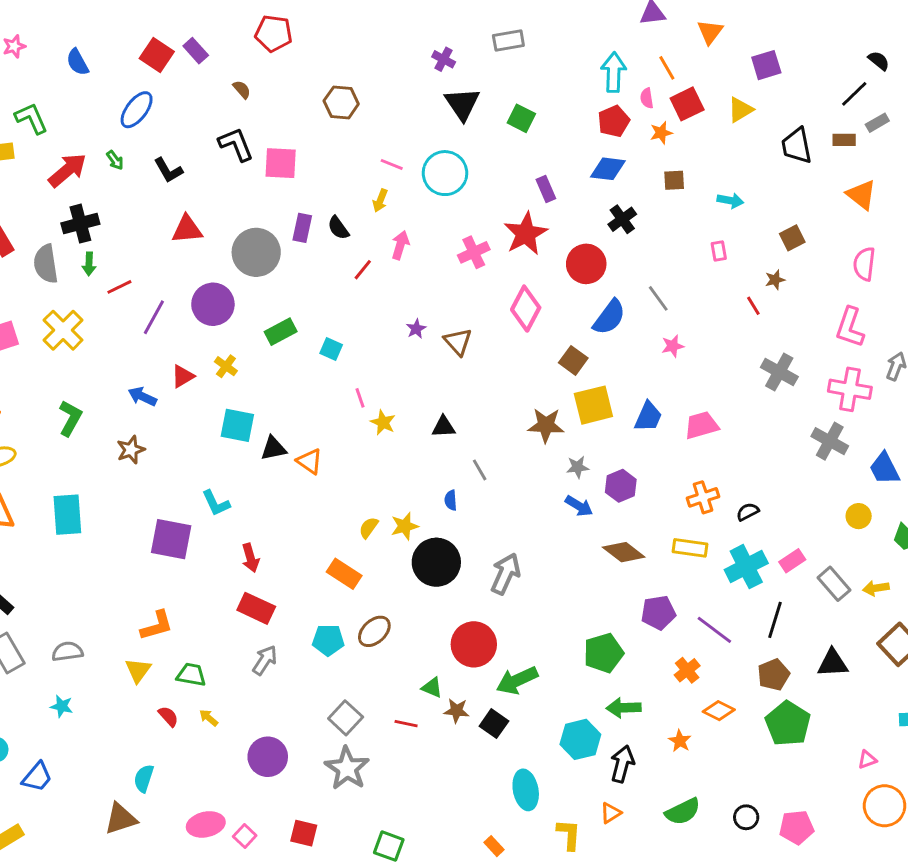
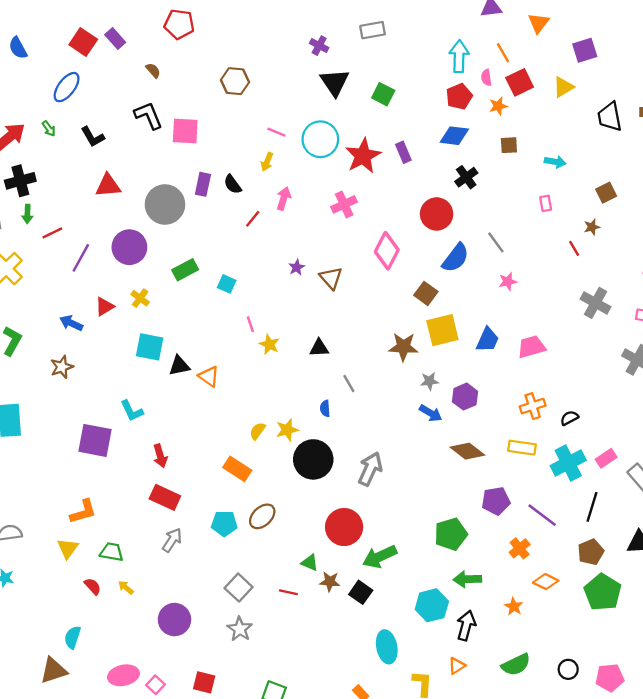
red star: (526, 234) -> (363, 156), moved
gray star: (347, 768) -> (240, 629), size x0.7

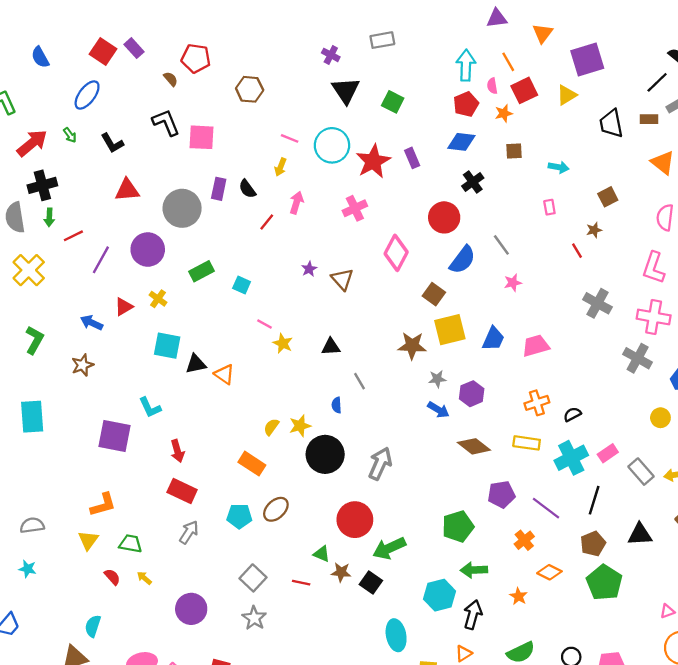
red pentagon: (179, 24) -> (196, 58), moved
purple square: (585, 50) -> (587, 60), size x1.4
pink line: (250, 324) -> (264, 324), turned -42

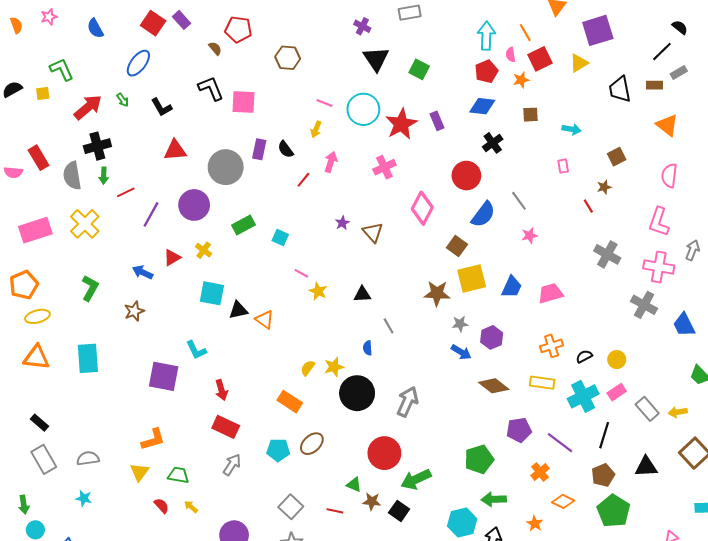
yellow circle: (660, 418) -> (617, 360), moved

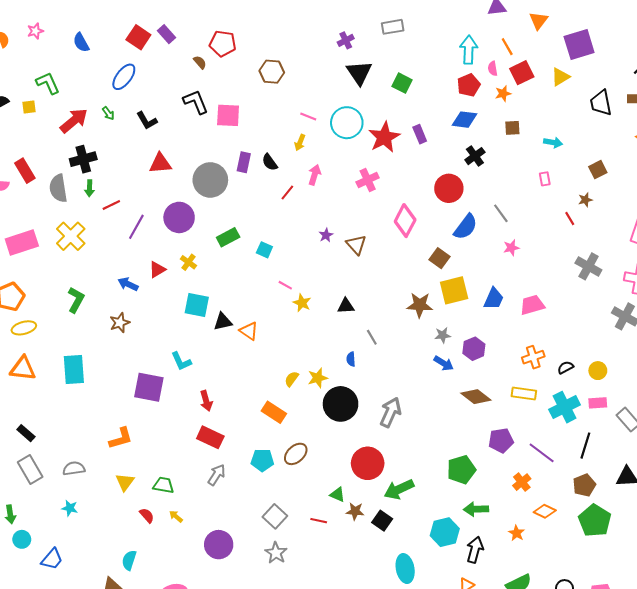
purple cross: (362, 26) -> (346, 40), turned 35
pink rectangle: (617, 392) -> (598, 403), turned 30
orange L-shape: (153, 439) -> (121, 438), moved

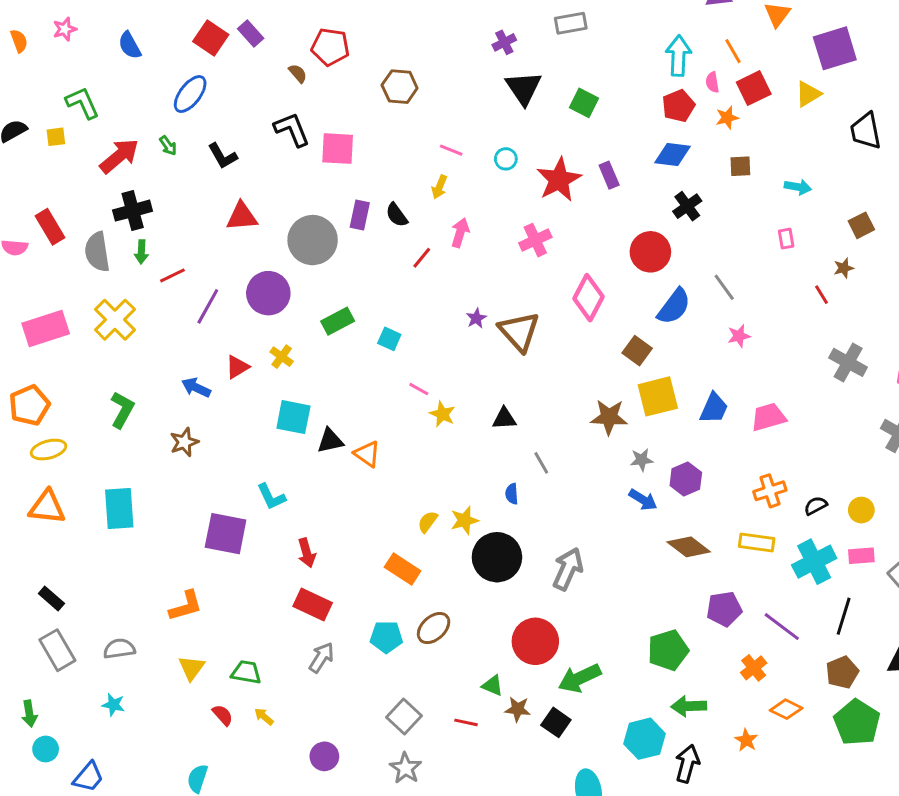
cyan circle: (347, 123) -> (506, 159), size x0.5
brown triangle: (356, 245) -> (519, 332), size x1.4
purple circle: (219, 545) -> (324, 756), size x0.7

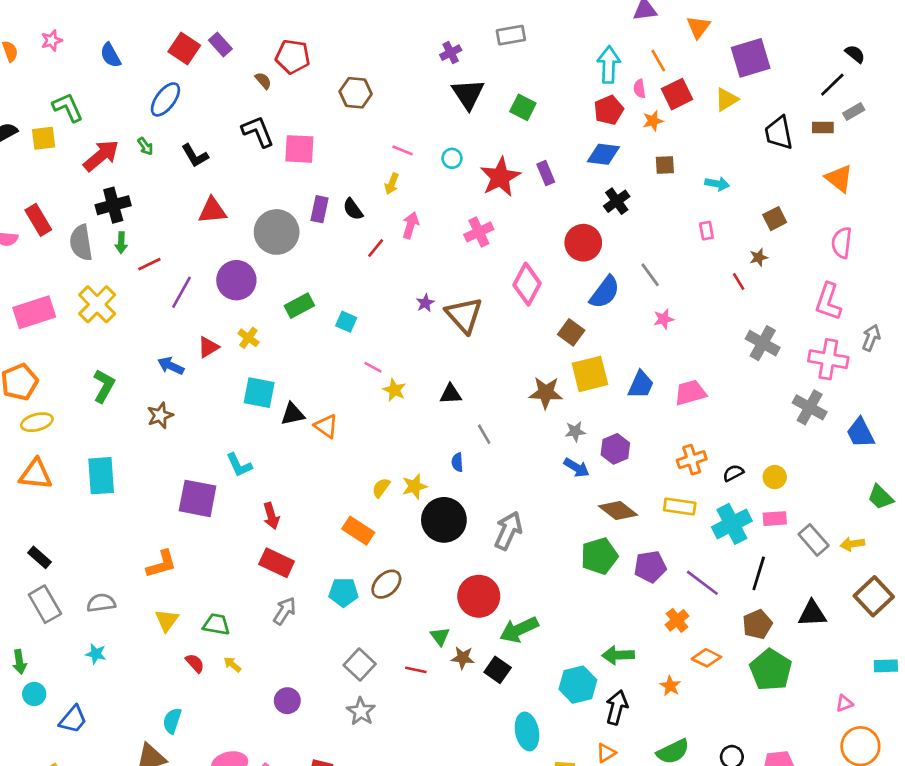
yellow square: (56, 137) -> (44, 138), size x1.4
green pentagon: (668, 650) -> (599, 556), moved
green triangle: (493, 686) -> (440, 636), turned 30

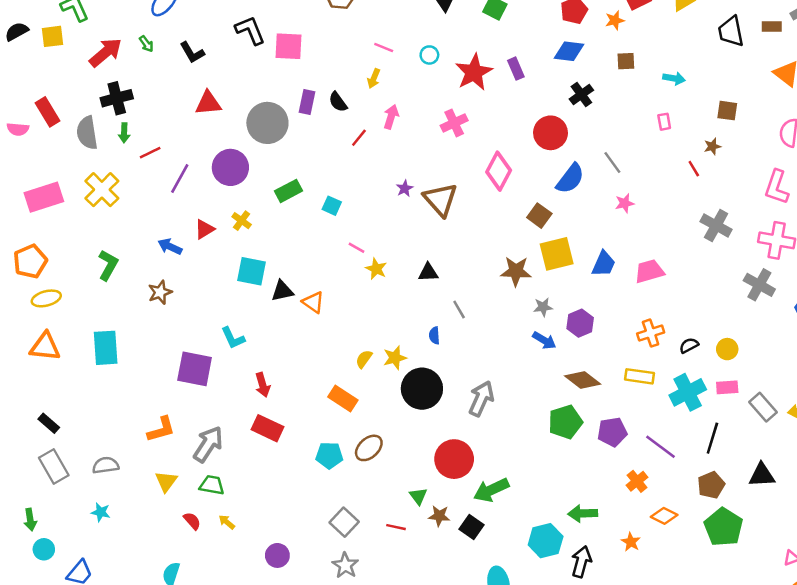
brown square: (775, 219) -> (727, 111), turned 35
gray arrow: (285, 611) -> (208, 444), moved, size x1.4

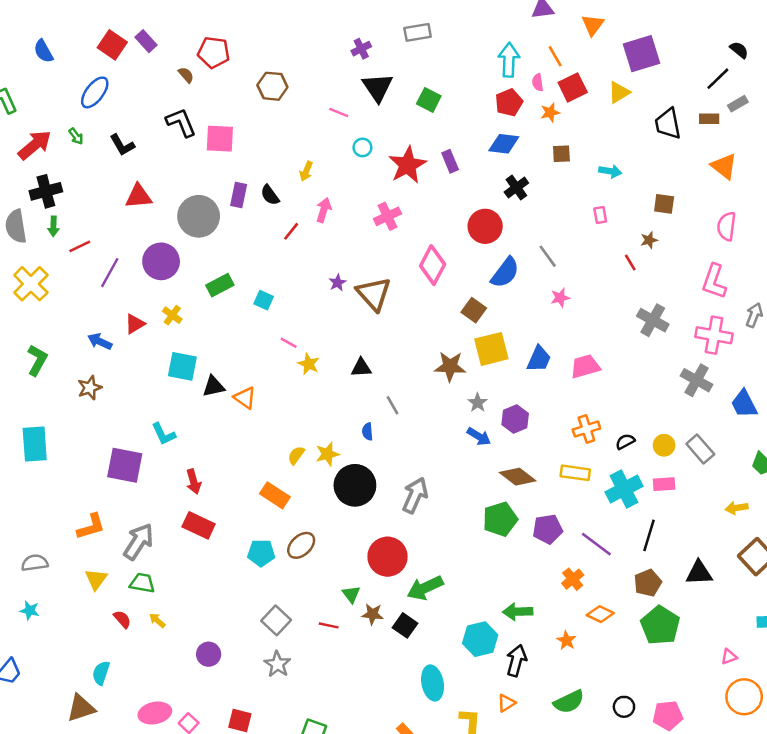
pink line: (384, 48) -> (339, 112), moved
gray star: (543, 307) -> (478, 403), turned -30
gray rectangle: (763, 407) -> (700, 449), moved

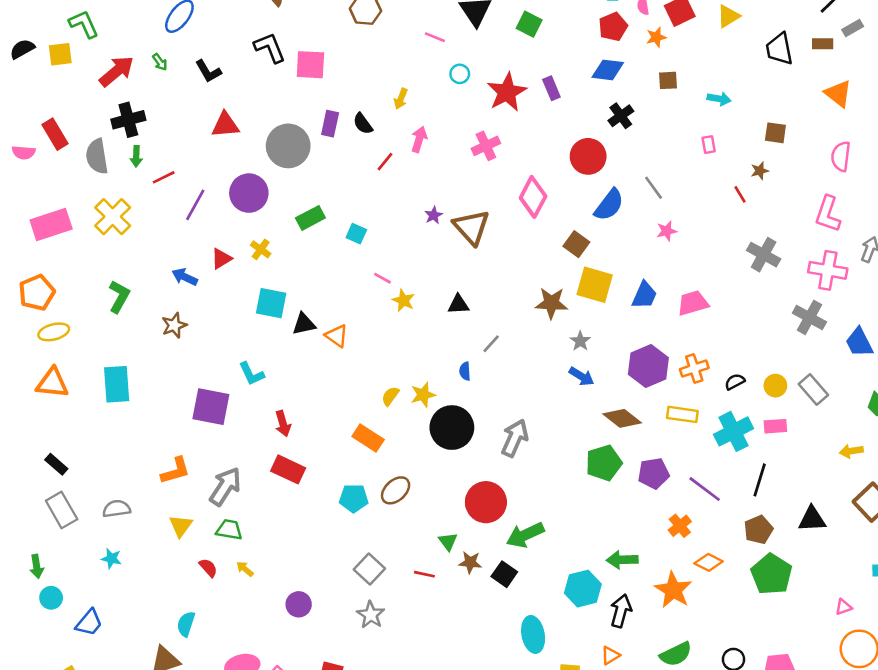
yellow square: (491, 349) -> (595, 285), turned 30
gray line: (393, 405) -> (491, 344), turned 72
purple hexagon: (515, 419) -> (648, 366), moved, size x1.4
orange star: (566, 640) -> (673, 590), size x1.8

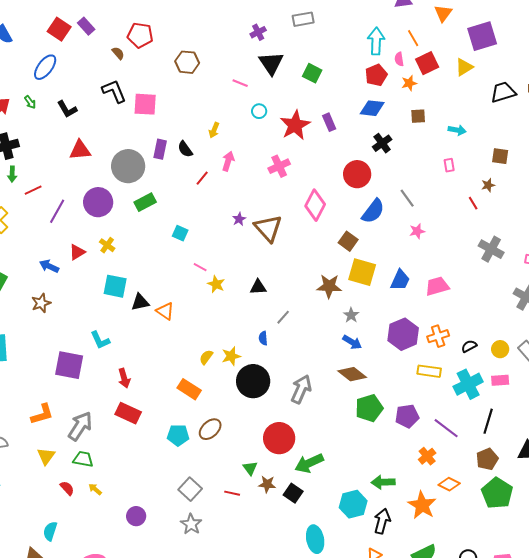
black trapezoid: (779, 49) -> (503, 92), turned 84
green rectangle: (310, 218) -> (145, 202), moved
brown diamond: (622, 418) -> (352, 374), moved

